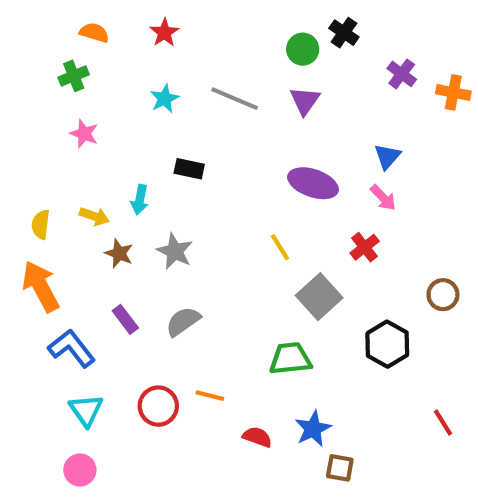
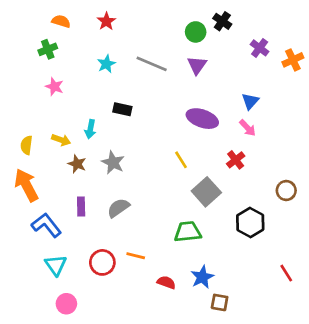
orange cross: (453, 92) -> (293, 60), turned -36
purple rectangle: (125, 319) -> (81, 206), turned 36
pink circle: (80, 470) -> (66, 304), moved

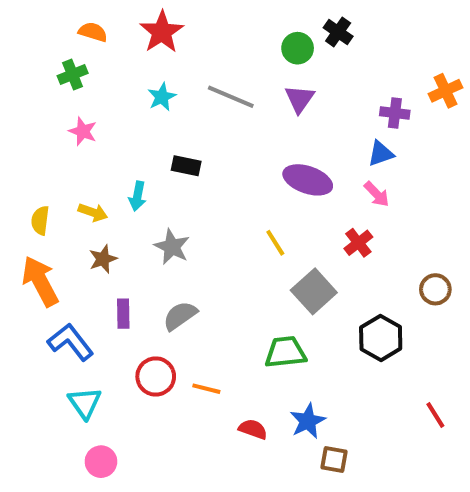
red star: (106, 21) -> (162, 32), size x1.5
purple cross: (260, 48) -> (395, 113), moved, turned -30
blue triangle: (250, 101) -> (381, 154), turned 30
brown star: (77, 164) -> (103, 259), moved, turned 30
red circle: (102, 262) -> (156, 376), moved

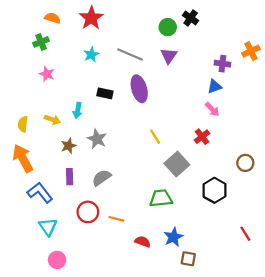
purple ellipse: (308, 180) -> (139, 89), moved, turned 55
brown star: (103, 259) -> (68, 146), moved

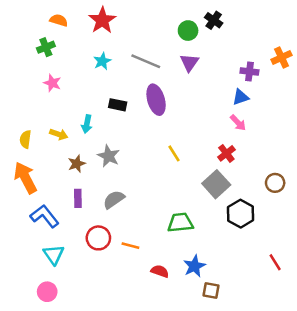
gray square: (177, 164) -> (216, 184), moved
pink circle: (57, 260) -> (47, 292), moved

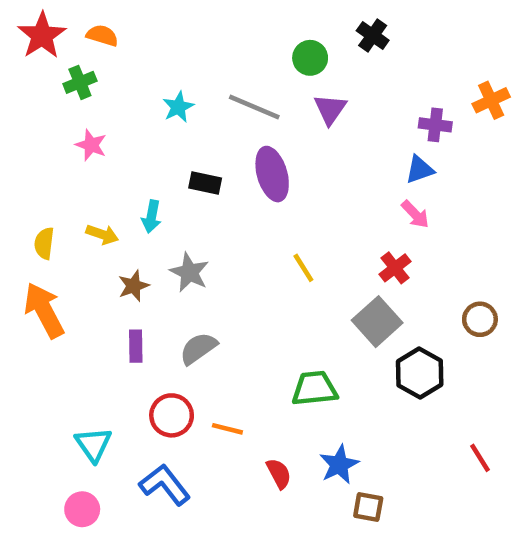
red star: (102, 20) -> (42, 35), moved
green circle: (188, 31) -> (310, 58), moved
blue L-shape: (45, 216) -> (165, 485), moved
red semicircle: (160, 271) -> (279, 473), turned 42

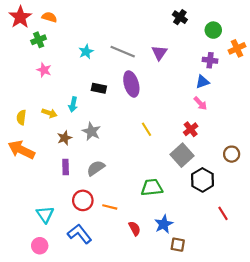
green circle: (310, 58) -> (213, 30), moved
orange arrow: (44, 310) -> (21, 150), turned -36
red line: (480, 458) -> (223, 213), moved

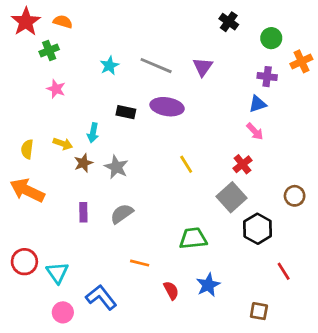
purple ellipse: (131, 84) -> (167, 107), turned -65
brown star: (64, 138) -> (83, 163), moved
red circle: (83, 200) -> (24, 262), moved
brown square: (178, 245) -> (259, 311), moved
pink circle: (40, 246) -> (63, 312), moved

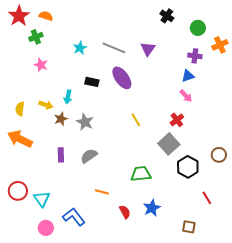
purple ellipse: (167, 107) -> (122, 78), turned 45
brown circle: (295, 196) -> (219, 155), moved

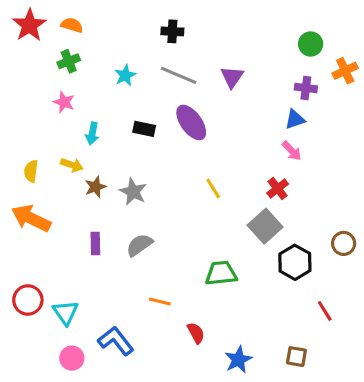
black cross: (167, 16) -> (172, 31), moved, turned -32
green cross: (36, 37) -> (69, 61), moved
cyan arrow: (68, 97) -> (92, 134), moved
blue star: (152, 208) -> (238, 360), moved

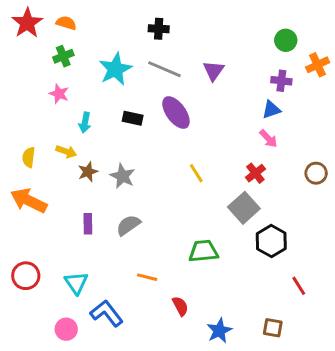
cyan star: (125, 75) -> (115, 69), size x1.6
brown circle: (344, 243) -> (316, 173), moved
cyan triangle: (66, 313) -> (76, 283), moved

